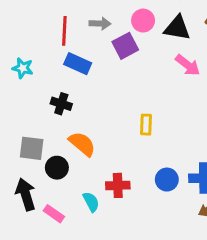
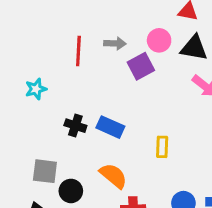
blue rectangle: (78, 64) -> (110, 127), moved
cyan star: (23, 68) -> (36, 89), turned -30
orange semicircle: (82, 144) -> (113, 176), moved

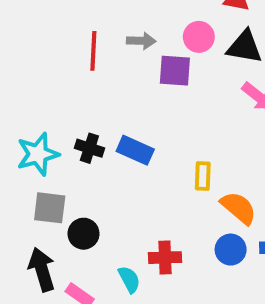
purple square: (141, 66) -> (175, 71), turned 32
cyan star: (36, 89) -> (38, 154), moved, size x1.5
orange semicircle: (113, 176) -> (239, 208), moved

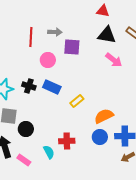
pink circle: (199, 37) -> (48, 60), moved
yellow rectangle: (203, 176) -> (77, 101), moved, turned 48
orange semicircle: (239, 208) -> (104, 116), turned -66

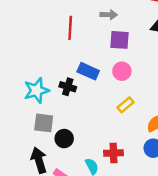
gray arrow: (55, 32) -> (109, 15), moved
pink circle: (48, 60) -> (122, 71), moved
blue rectangle: (52, 87) -> (88, 71), moved

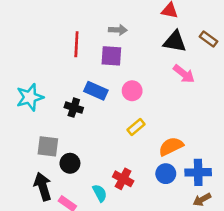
purple square: (119, 40) -> (111, 56), moved
cyan star: (36, 90) -> (30, 97), moved
red cross: (113, 153) -> (123, 179), turned 30

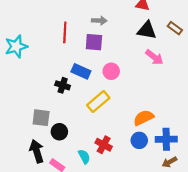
cyan star: (30, 97) -> (16, 46), moved
yellow rectangle: (136, 127) -> (98, 102), moved, size x1.5

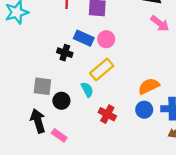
pink circle: (111, 71) -> (106, 39), moved
cyan semicircle: (84, 157) -> (87, 90), moved

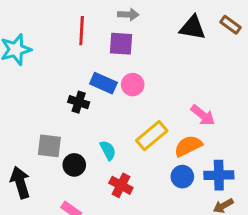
pink arrow: (160, 24) -> (203, 115), moved
yellow rectangle: (102, 69) -> (152, 136), moved
red cross: (107, 114) -> (121, 185), moved
black arrow: (38, 121) -> (20, 182), moved

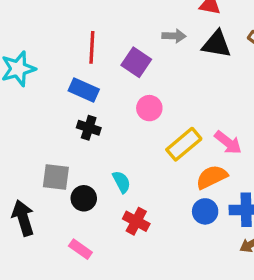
gray arrow: (128, 14) -> (174, 36), moved
purple square: (121, 44) -> (136, 62), turned 30
blue rectangle: (103, 83) -> (84, 90), moved
yellow rectangle: (152, 136) -> (184, 144), moved

